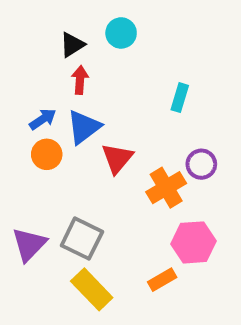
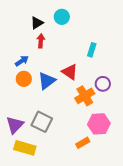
blue triangle: (84, 127) -> (47, 81), moved
red triangle: (117, 158) -> (70, 72), moved, turned -36
yellow rectangle: (92, 289) -> (25, 148), moved, turned -30

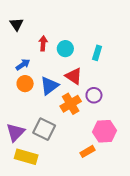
cyan circle: (62, 17) -> (65, 49), moved
black triangle: (37, 23) -> (17, 24), moved, turned -32
purple circle: (103, 84) -> (94, 95), moved
orange cross: (85, 96) -> (71, 104), moved

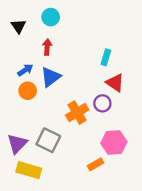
cyan circle: (65, 49) -> (51, 17), moved
red triangle: (74, 76) -> (115, 83), moved
blue triangle: (49, 86) -> (51, 77), moved

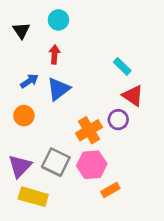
cyan rectangle: (106, 57) -> (122, 66), turned -63
orange circle: (28, 91) -> (24, 116), moved
pink hexagon: (114, 142) -> (92, 165), moved

